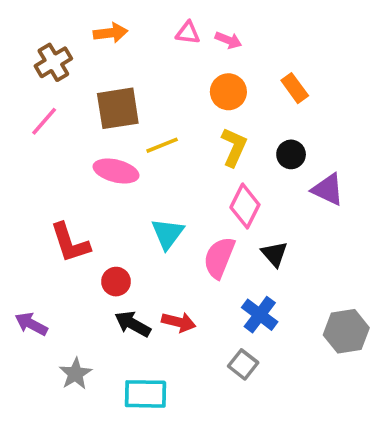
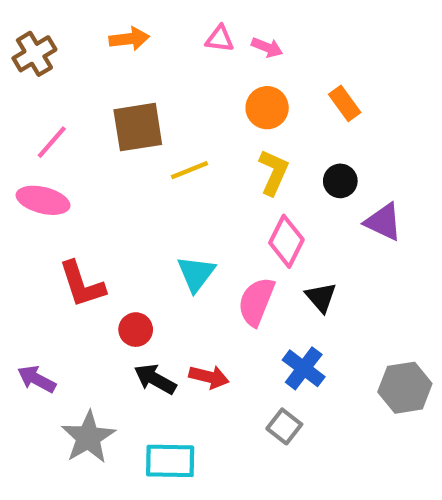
brown cross: (53, 62) -> (34, 54), moved
pink ellipse: (116, 171) -> (43, 200), moved
gray star: (75, 374) -> (88, 437), size x1.4

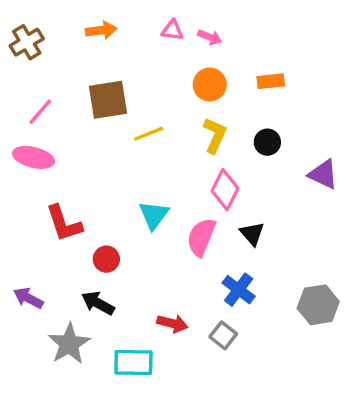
orange rectangle: (345, 103) -> (271, 81), turned -60
purple triangle: (383, 222) -> (323, 174), moved
red arrow: (209, 377) -> (172, 323), moved
black arrow: (155, 379) -> (98, 303), moved

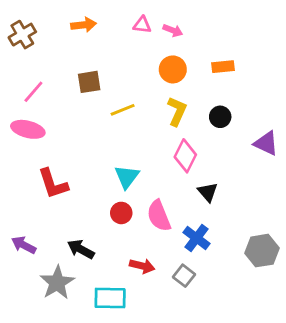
brown square: (108, 100) -> (89, 82), size x0.7
pink semicircle: (201, 237) -> (159, 216), moved, turned -44
red circle: (106, 259) -> (121, 213), moved

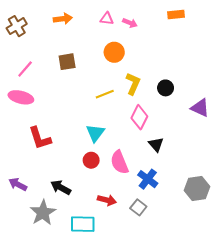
orange rectangle: (223, 67) -> (176, 15), moved
orange circle: (173, 69) -> (114, 52), moved
yellow line: (123, 110) -> (105, 94), moved

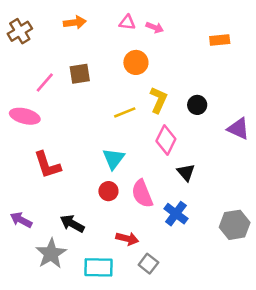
orange rectangle: (176, 15) -> (220, 40), moved
pink line: (25, 69) -> (45, 82), moved
gray square: (138, 207) -> (148, 264), moved

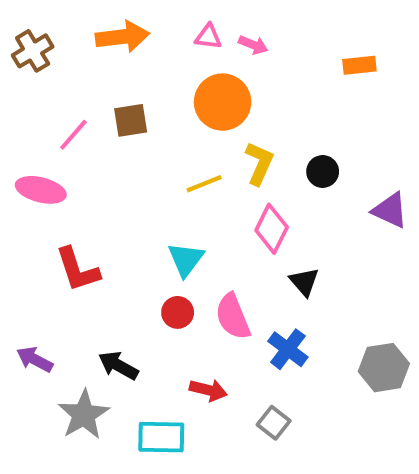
orange arrow: (75, 22) -> (122, 37), size x1.4
orange circle: (136, 62) -> (223, 102), size x1.4
gray square: (148, 264) -> (274, 423), moved

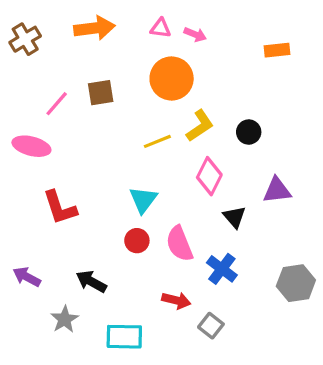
yellow L-shape: (259, 163) -> (200, 126), turned 32
purple triangle: (390, 210) -> (277, 190), moved, turned -32
red arrow: (208, 390) -> (176, 300), moved
gray star: (84, 415) -> (65, 319), size x0.7

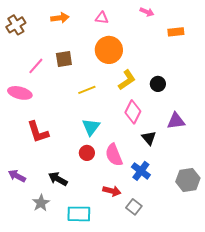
orange arrow: (94, 28) -> (60, 18), size x0.7
pink arrow: (195, 34) -> (147, 12), moved
yellow line: (157, 141) -> (87, 90), moved

